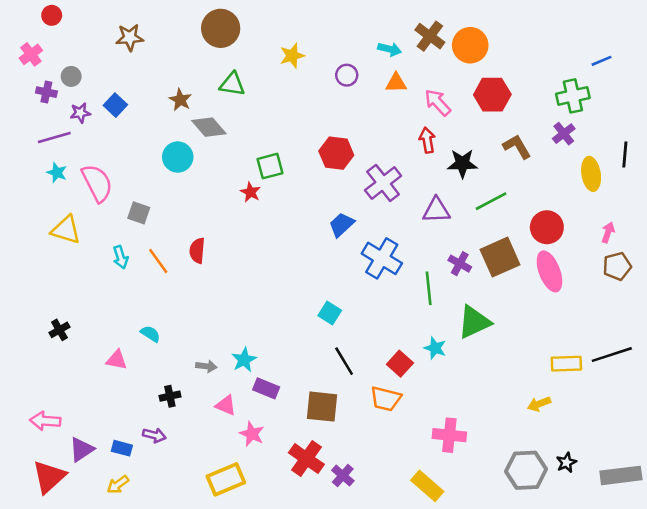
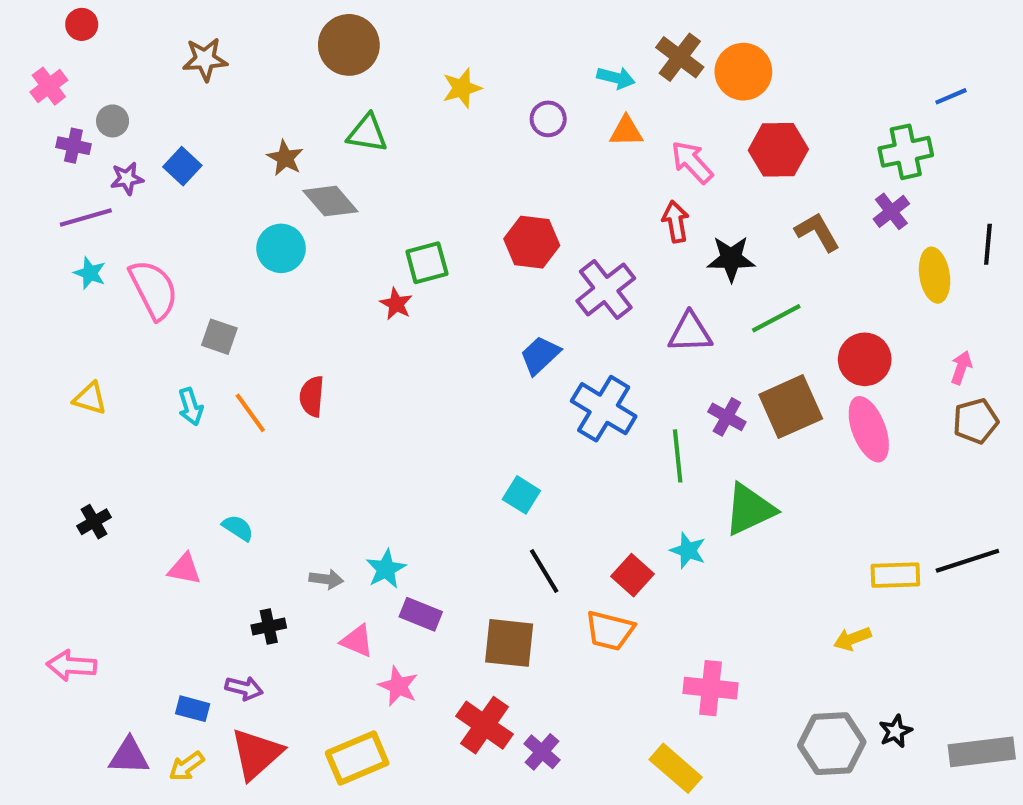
yellow triangle: (66, 230) -> (90, 398), moved, size x0.7
purple triangle: (82, 449) -> (129, 756), moved, turned 36
red triangle: (49, 477) -> (256, 754), moved

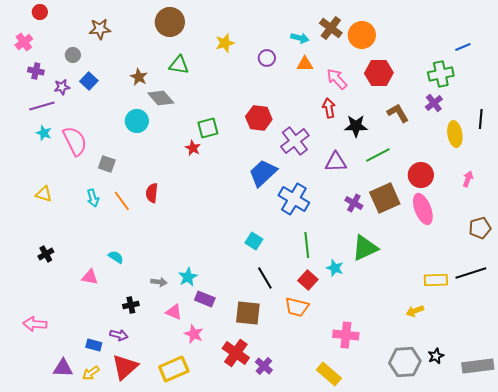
gray circle: (113, 121) -> (73, 55), moved
blue trapezoid: (540, 355) -> (263, 173), size x1.4
brown pentagon: (976, 421) -> (480, 228), moved
green line: (678, 456) -> (307, 245), moved

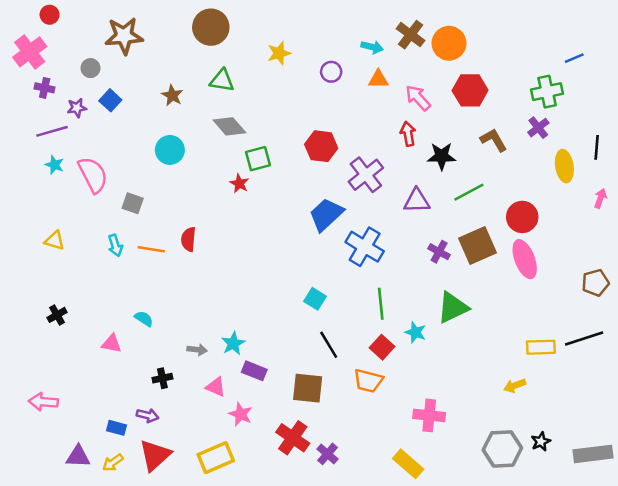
brown star: (100, 29) -> (124, 36), size x1.4
pink cross: (24, 42) -> (30, 52), size x1.5
gray diamond: (161, 98) -> (229, 126), moved
pink arrow: (468, 179) -> (600, 198), moved
orange line: (122, 201) -> (151, 249), turned -45

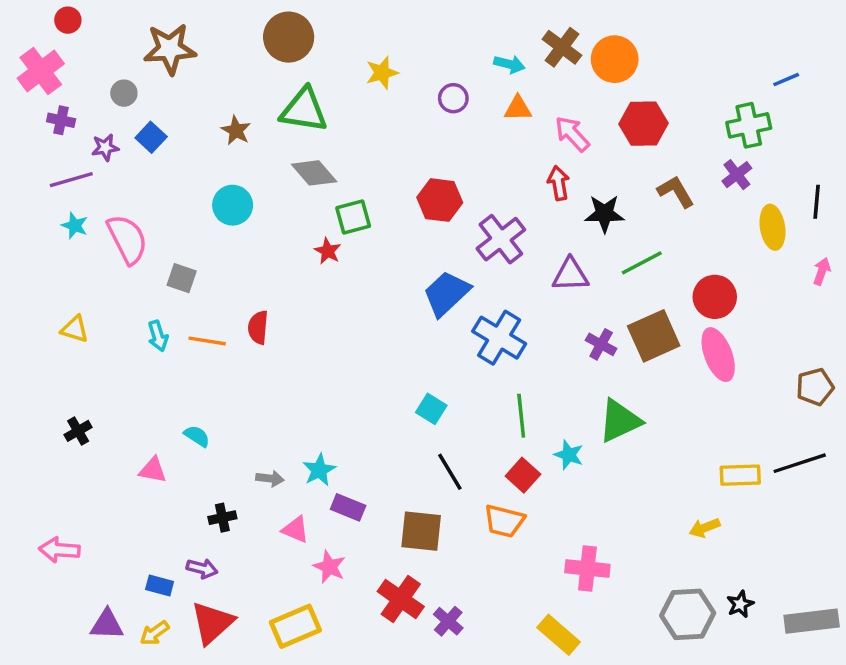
green triangle: (222, 80) -> (304, 110), size x1.4

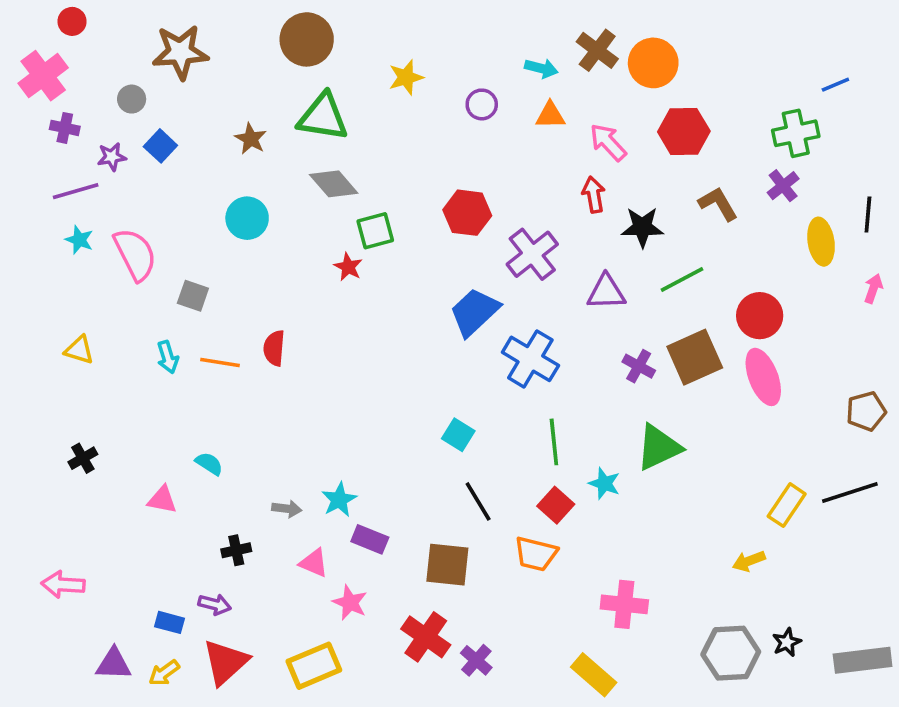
yellow rectangle: (740, 475) -> (787, 505), turned -54

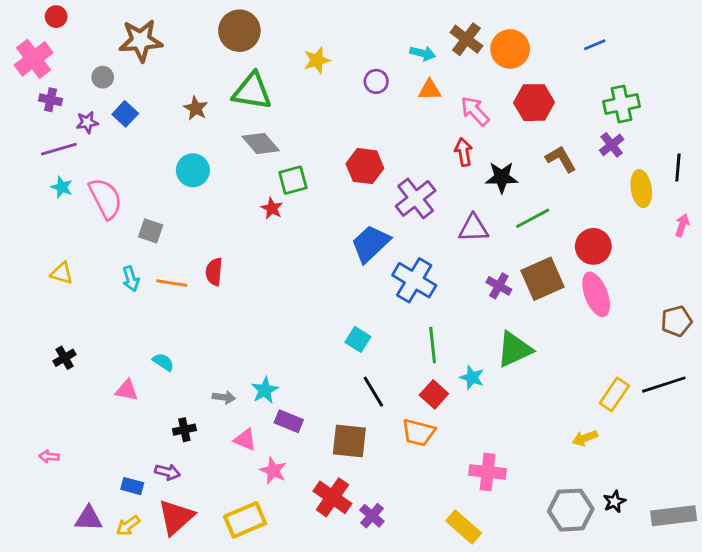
blue line: (835, 85) -> (595, 45), moved
pink arrow: (63, 585) -> (49, 456), size x0.6

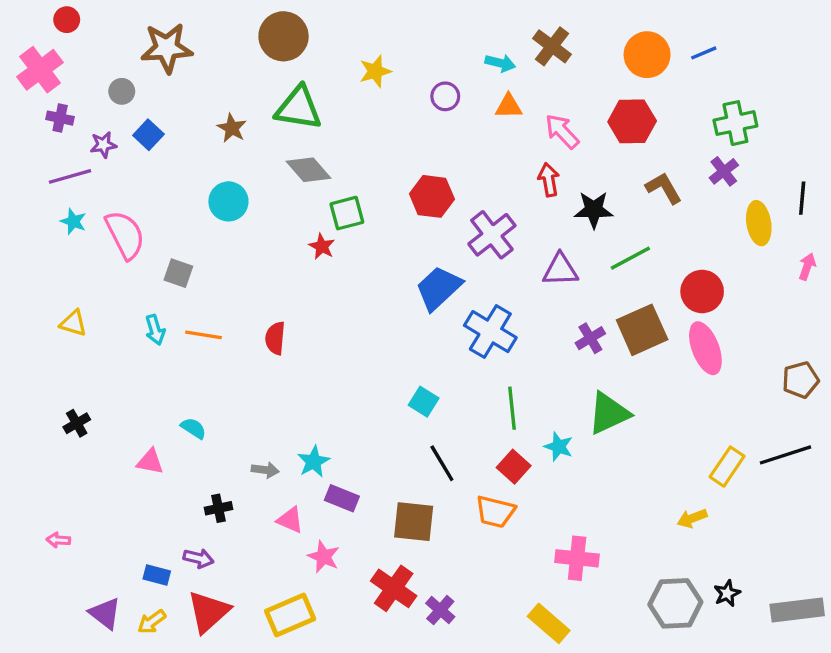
orange circle: (510, 49) -> (647, 55), moved
red semicircle: (214, 272) -> (275, 338), moved
purple cross: (499, 286) -> (590, 338), turned 30
purple triangle: (89, 519) -> (105, 613), turned 36

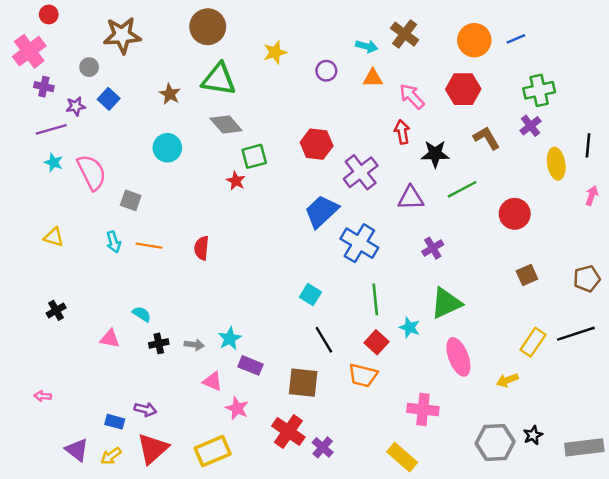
brown square: (642, 330) -> (527, 275), moved, size x0.6
pink ellipse: (705, 348) -> (458, 357), moved
black cross: (218, 508) -> (159, 343), moved

